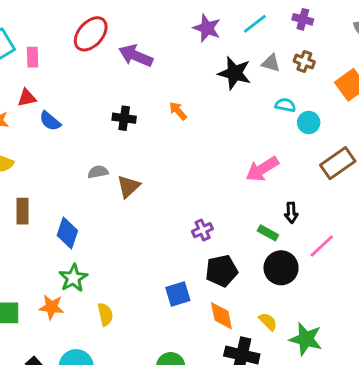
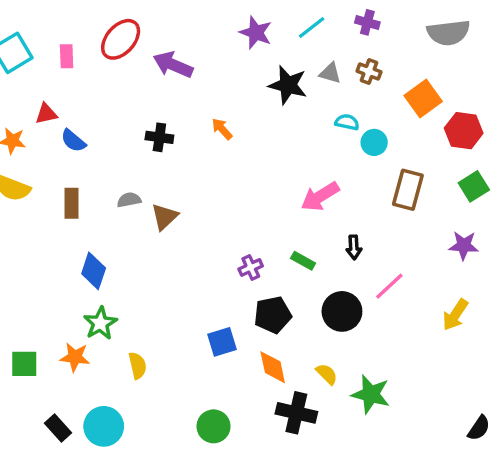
pink rectangle: (33, 57) -> (67, 56), moved
brown rectangle: (338, 163) -> (408, 190), turned -40
brown rectangle: (22, 211) -> (72, 203), moved
green rectangle: (268, 233) -> (303, 261), moved

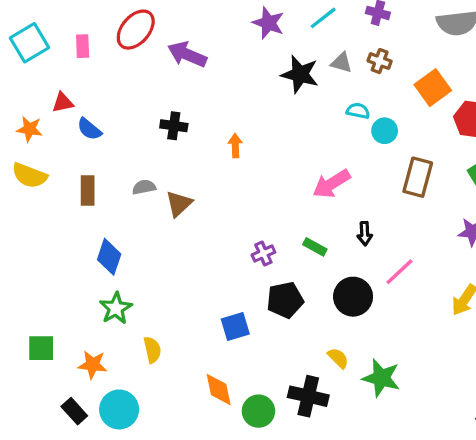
orange arrow: (222, 129) -> (235, 146), moved, turned 40
orange star: (75, 357) -> (93, 365), moved
orange diamond: (273, 367) -> (219, 390), moved
green circle: (214, 426) -> (258, 411), moved

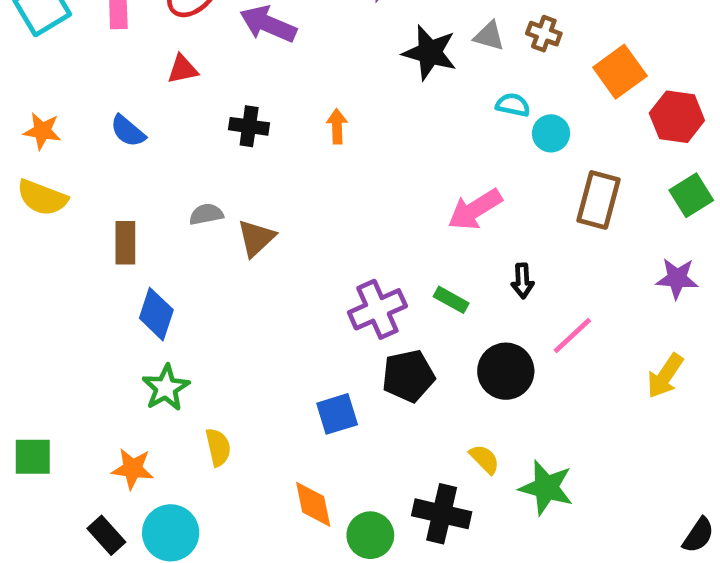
red triangle: (63, 103) -> (182, 69), moved
orange arrow: (235, 146) -> (337, 126), moved
brown rectangle: (88, 190) -> (125, 243), moved
purple cross: (263, 253) -> (377, 309), size x1.6
green square: (41, 348) -> (33, 457), moved

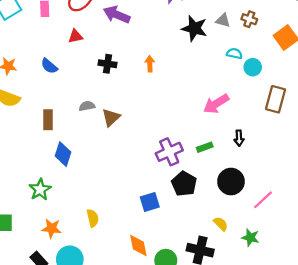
green rectangle: (451, 300) -> (205, 147), turned -49
pink line: (572, 335) -> (263, 200), moved
black pentagon: (408, 376) -> (184, 184), turned -30
green star: (166, 388) -> (40, 190), moved
green star: (546, 488) -> (250, 238), size x0.7

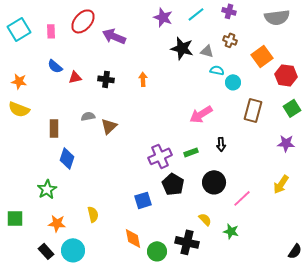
gray triangle: (223, 20) -> (207, 51), moved
red triangle: (76, 36) -> (75, 77), moved
blue semicircle: (49, 66) -> (55, 66), moved

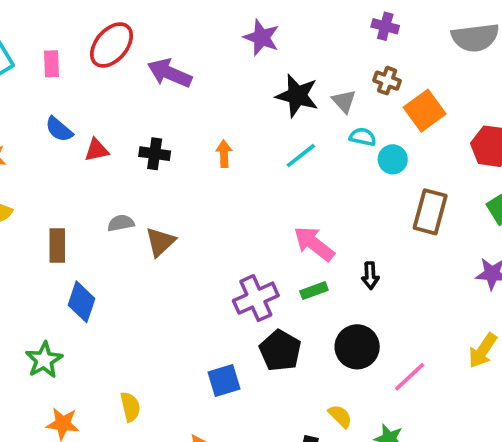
cyan line: (196, 14) -> (301, 156), moved
gray triangle: (207, 51) -> (344, 101), turned 32
orange square: (262, 56) -> (425, 111), moved
pink arrow: (201, 114) -> (314, 244), moved, turned 70

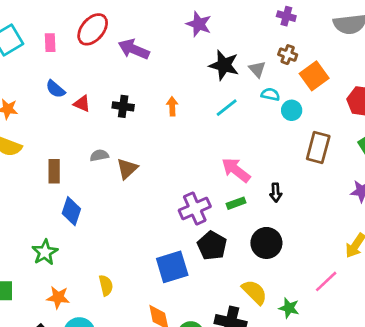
red triangle: (97, 150) -> (82, 104), turned 36
pink line: (410, 377) -> (326, 281), moved
blue square: (224, 381) -> (172, 267), size x1.4
yellow semicircle: (340, 416) -> (254, 292), size x1.5

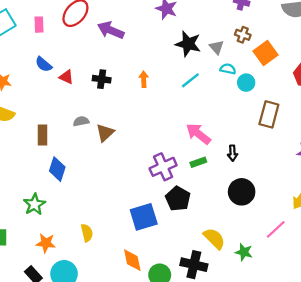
black circle: (266, 243) -> (242, 192), moved

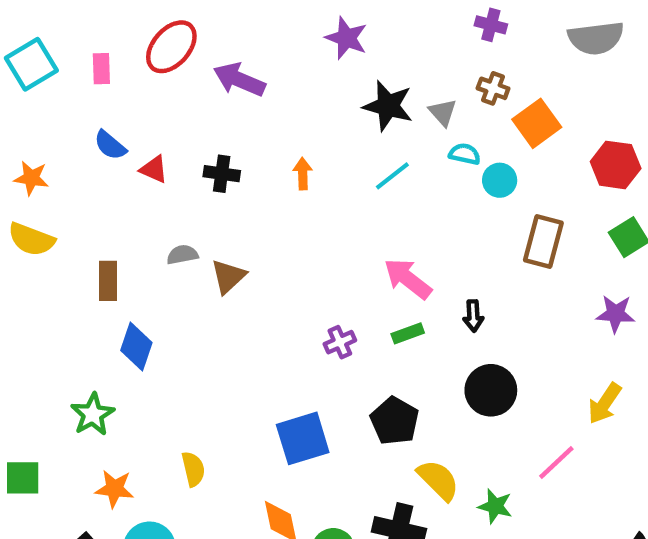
purple cross: (163, 167) -> (340, 342), size x0.6
black pentagon: (178, 199) -> (395, 421), moved

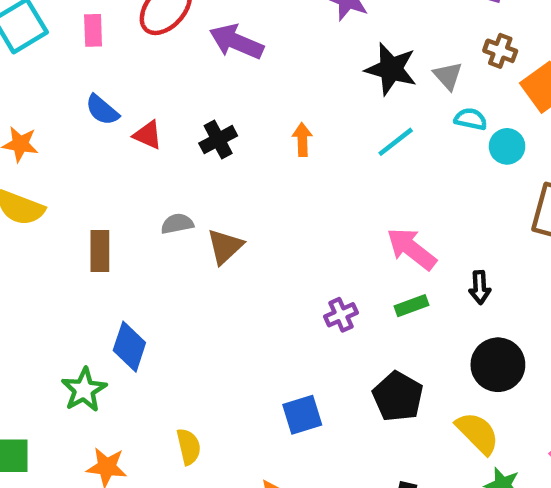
black cross: (222, 174) -> (218, 140), turned -36
blue diamond: (136, 347) -> (129, 347), moved
blue square: (303, 438) -> (302, 415), size x0.7
yellow semicircle: (438, 480) -> (477, 433), moved

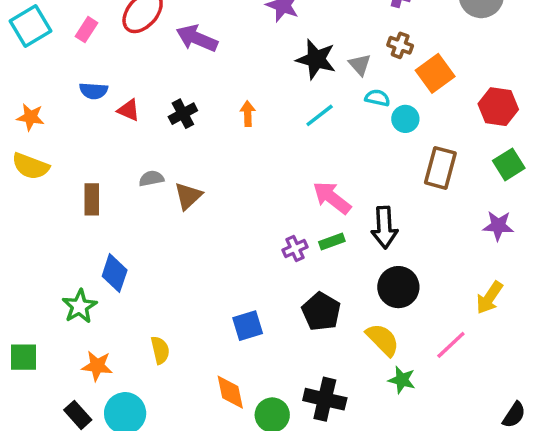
pink rectangle: (93, 30) -> (87, 30), turned 35
blue semicircle: (102, 110) -> (94, 91), turned -36
black arrow: (480, 287) -> (384, 227), size x1.6
purple cross: (341, 315) -> (295, 249), moved

